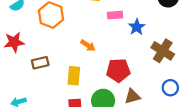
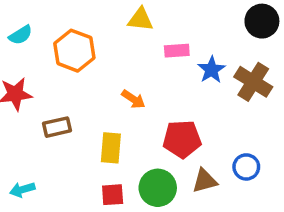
brown cross: (163, 51) -> (253, 82), moved
blue circle: (170, 88) -> (246, 167), moved

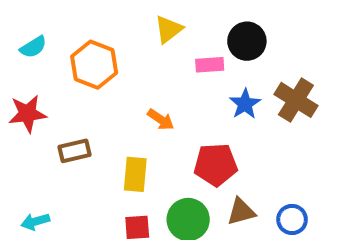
yellow triangle: (140, 19) -> (169, 29), turned -44
black circle: (262, 21) -> (247, 41), moved
blue star: (212, 70) -> (245, 104), moved
blue circle: (246, 167) -> (292, 220), moved

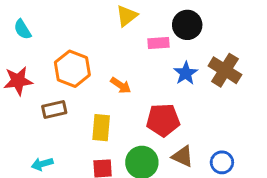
cyan semicircle: (33, 47) -> (23, 29), turned 90
orange hexagon: (94, 65) -> (72, 69), moved
brown triangle: (241, 212) -> (183, 156), turned 40
cyan arrow: (35, 221) -> (42, 164), moved

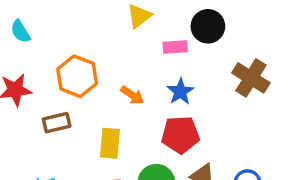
blue star: (186, 73) -> (180, 92), moved

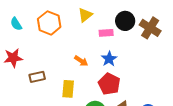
orange hexagon: (77, 76) -> (49, 23), moved
brown cross: (251, 78) -> (150, 28), moved
red pentagon: (180, 135) -> (109, 84), turned 30

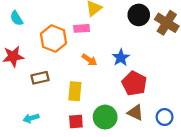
orange hexagon: (49, 23) -> (53, 39), moved
pink rectangle: (106, 33) -> (82, 28), moved
red pentagon: (109, 84) -> (134, 83), moved

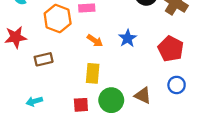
red pentagon: (134, 83) -> (171, 49), moved
yellow rectangle: (75, 91) -> (93, 73), moved
blue circle: (165, 117) -> (177, 85), moved

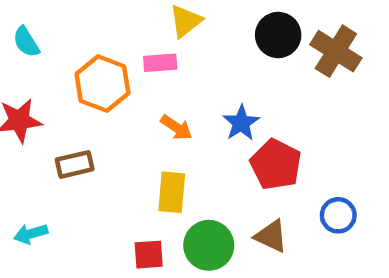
red pentagon: (171, 49) -> (276, 164), moved
cyan arrow: (34, 101) -> (31, 234), moved

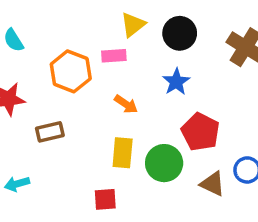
black circle: (278, 35) -> (180, 33), moved
blue star: (241, 123) -> (176, 82), moved
brown triangle: (271, 236) -> (213, 184), moved
green circle: (209, 245) -> (164, 163), moved

